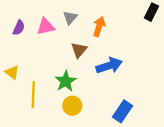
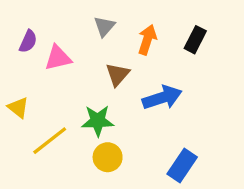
black rectangle: (151, 12) -> (195, 40), moved
pink triangle: (46, 27) -> (58, 58), moved
green star: (66, 81) -> (98, 121), turned 30
yellow line: (33, 95) -> (50, 141), turned 50

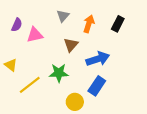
yellow circle: (108, 157) -> (75, 102), moved
blue rectangle: (182, 165) -> (97, 86), moved

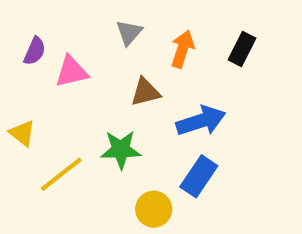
brown triangle: (71, 45) -> (145, 92), turned 35

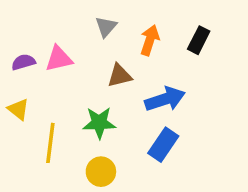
purple semicircle: (35, 51) -> (23, 62), moved, turned -130
yellow line: (61, 174) -> (50, 143), turned -45
yellow circle: (154, 209) -> (101, 172), moved

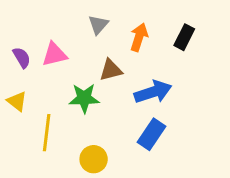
purple semicircle: (23, 62) -> (22, 58), turned 75
green star: (99, 123) -> (84, 98), moved

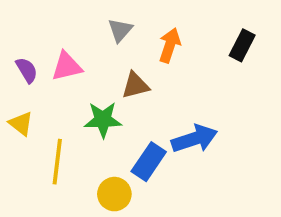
black rectangle: (184, 37) -> (242, 45), moved
blue arrow: (153, 92) -> (194, 139), moved
blue rectangle: (151, 134) -> (149, 162), moved

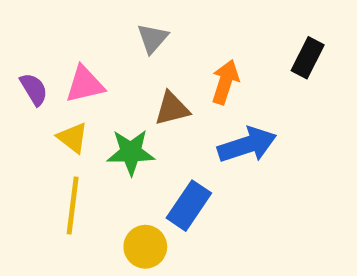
orange arrow: (170, 45) -> (225, 82), moved
yellow triangle: (21, 124) -> (73, 138), moved
blue arrow: (194, 139) -> (247, 145), moved

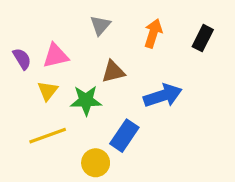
orange arrow: (225, 82) -> (153, 33), moved
yellow triangle: (73, 138) -> (48, 91), turned 30
yellow line: (73, 206) -> (48, 136), turned 63

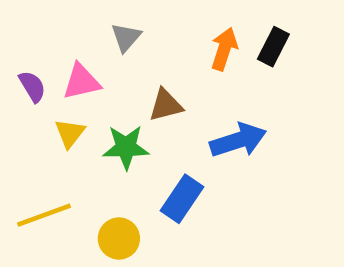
gray triangle: (100, 25) -> (126, 37), moved
black rectangle: (203, 38) -> (273, 47), moved
yellow line: (48, 136) -> (44, 215), moved
yellow circle: (96, 163) -> (119, 239), moved

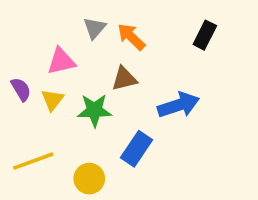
orange arrow: (224, 49) -> (131, 37), moved, turned -64
purple semicircle: (32, 86) -> (21, 89), moved

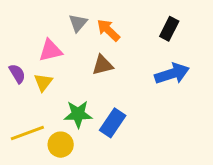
blue arrow: (179, 105) -> (172, 74), moved
green star: (95, 110) -> (78, 114), moved
yellow circle: (89, 179) -> (61, 145), moved

